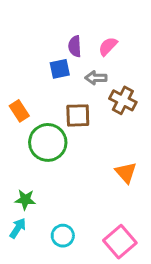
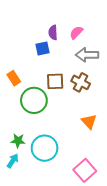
gray arrow: (96, 78) -> (87, 55), moved, size x1.5
brown cross: (123, 100) -> (81, 82), moved
cyan circle: (63, 236) -> (45, 148), moved, size x1.6

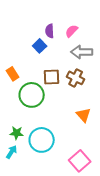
blue square: (42, 48) -> (40, 46), turned -32

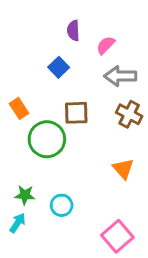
purple semicircle: (50, 31) -> (73, 31), moved
brown cross: (76, 78) -> (129, 114), moved
cyan circle: (42, 140) -> (62, 205), size x0.6

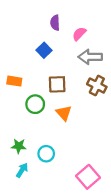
orange rectangle: (19, 108) -> (14, 81), turned -48
green circle: (47, 139) -> (35, 104), size x0.7
orange triangle: (123, 169) -> (64, 113), moved
cyan arrow: (18, 223) -> (22, 170), moved

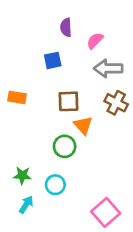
blue square: (44, 50) -> (53, 60), turned 32
green circle: (35, 104) -> (65, 146), moved
orange triangle: (64, 113) -> (83, 125), moved

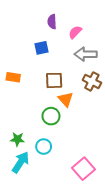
cyan arrow: (26, 205) -> (21, 162), size x1.5

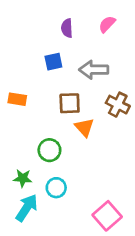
pink semicircle: (75, 32) -> (107, 24), moved
gray arrow: (86, 54) -> (94, 70), moved
green circle: (51, 116) -> (49, 150), moved

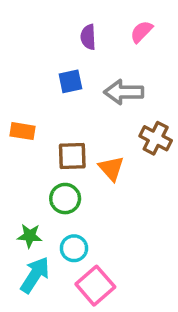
brown square: (70, 103) -> (72, 156), moved
pink square: (107, 216) -> (95, 286), moved

